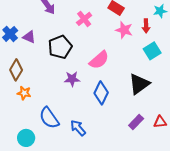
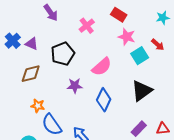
red arrow: (146, 26) -> (158, 45), moved, turned -48
cyan square: (152, 51) -> (140, 56), moved
brown diamond: (16, 70) -> (31, 74), moved, turned 45
orange star: (24, 93) -> (38, 106), moved

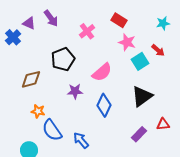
blue cross: (13, 41) -> (13, 37), moved
purple triangle: (32, 44) -> (29, 23), moved
red triangle: (163, 129) -> (163, 124), moved

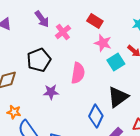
purple arrow: (51, 18) -> (42, 19), moved
pink semicircle: (102, 72) -> (78, 73), turned -40
blue diamond: (104, 105) -> (96, 116), moved

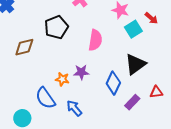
purple star: (51, 92) -> (81, 72), moved
orange star: (14, 112) -> (62, 79), moved

